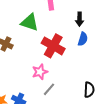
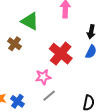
green triangle: (30, 22) -> (30, 21), moved

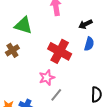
black arrow: (91, 32) -> (85, 24), turned 64
brown cross: (14, 44) -> (12, 50), turned 32

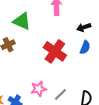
pink star: (47, 78) -> (39, 89), moved
gray line: (56, 95) -> (60, 95), moved

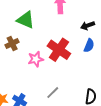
pink star: (39, 89) -> (36, 59), moved
gray line: (60, 95) -> (53, 93), moved

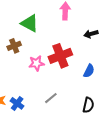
blue semicircle: (89, 46) -> (89, 71), moved
red cross: (59, 50) -> (60, 56), turned 30

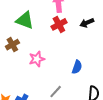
red cross: (60, 56) -> (59, 24), moved, size x0.7
blue semicircle: (89, 71) -> (77, 67), moved

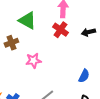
red cross: (59, 24) -> (60, 30), turned -35
blue semicircle: (77, 67) -> (84, 76), moved

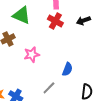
blue semicircle: (84, 76) -> (67, 69), moved

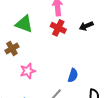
pink star: (32, 54) -> (28, 71), moved

